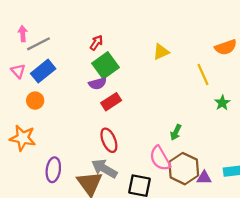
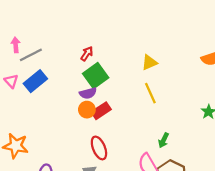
yellow line: (203, 74) -> (150, 93), moved
orange circle: (35, 101) -> (87, 110), moved

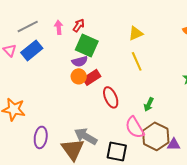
pink arrow: (16, 45) -> (59, 27), moved
green square: (96, 76) -> (87, 45), turned -30
red ellipse: (99, 148) -> (111, 97), moved

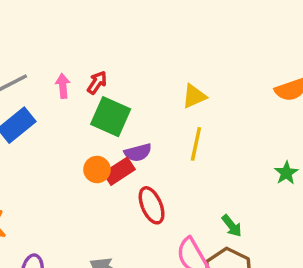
purple semicircle: (80, 61) -> (138, 152), moved
yellow line: (137, 61) -> (196, 144), turned 36
green arrow: (149, 104) -> (232, 226), moved, turned -64

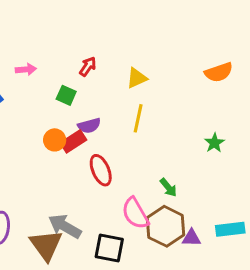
red arrow: (97, 83) -> (88, 67), moved
pink arrow: (63, 86) -> (26, 69), turned 90
green square: (111, 117) -> (66, 95), size x0.6

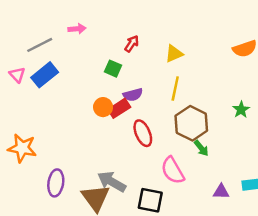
pink arrow: (26, 69) -> (77, 29), moved
brown hexagon: (165, 226) -> (191, 123), moved

